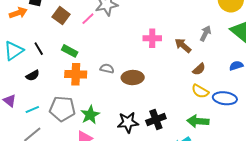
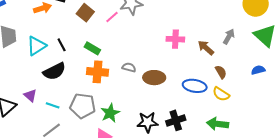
brown semicircle: (199, 69) -> (221, 72), turned -80
black semicircle: (33, 75) -> (54, 71), size x1.6
blue ellipse: (225, 98) -> (195, 86), moved
cyan line: (32, 110) -> (53, 105), turned 40

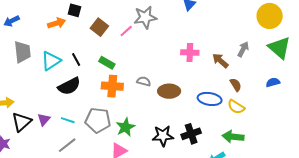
purple triangle: (30, 95) -> (44, 119), moved, turned 32

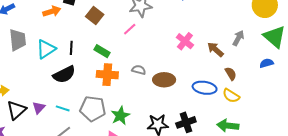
pink line: (126, 31) -> (130, 29), moved
pink cross: (190, 52) -> (185, 41), turned 36
black line: (76, 60) -> (71, 48), turned 32
blue semicircle: (273, 82) -> (267, 63), moved

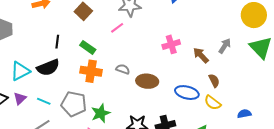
pink cross: (185, 41) -> (171, 44), turned 30
cyan triangle: (46, 49) -> (20, 71), moved
blue semicircle: (267, 63) -> (244, 114), moved

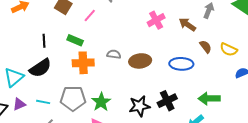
pink line: (117, 28) -> (90, 15), moved
purple triangle: (20, 98) -> (19, 104), turned 32
yellow semicircle: (213, 103) -> (229, 49), moved

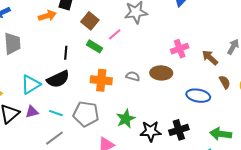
green rectangle: (75, 40) -> (94, 46), moved
brown ellipse: (140, 61) -> (161, 73), moved
green star: (101, 102) -> (126, 119), moved

